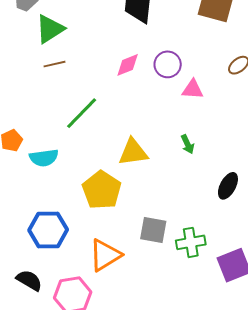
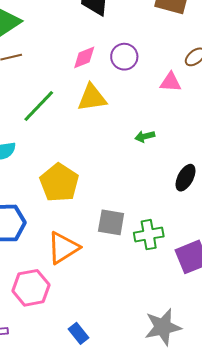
pink triangle: (193, 89) -> (170, 82), moved
green arrow: (188, 144) -> (145, 136), turned 102
yellow triangle: (133, 152) -> (92, 98), moved

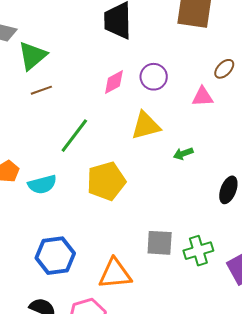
yellow triangle: (92, 98) -> (146, 126), moved
yellow pentagon: (59, 183) -> (106, 181), moved, turned 30
orange triangle: (63, 248) -> (115, 274), turned 33

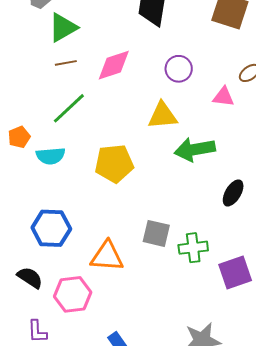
pink diamond: (114, 82) -> (114, 65), moved, size x1.4
green line: (74, 136) -> (69, 108), moved
green arrow: (183, 154) -> (195, 149), size x2.0

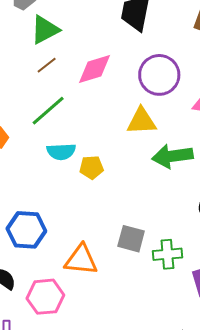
brown line: (66, 63) -> (47, 65), turned -30
purple circle: (179, 69) -> (159, 75), size x1.5
cyan semicircle: (51, 156) -> (61, 152), moved
yellow pentagon: (114, 163) -> (91, 167), size x0.6

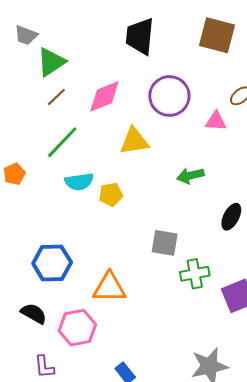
yellow triangle: (141, 121) -> (134, 141), moved
green arrow: (172, 156) -> (190, 176), size x0.7
gray square: (131, 239) -> (165, 243), moved

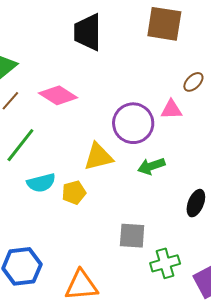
pink diamond: (104, 96) -> (58, 95), turned 60
purple circle: (169, 96) -> (133, 123), moved
yellow triangle: (134, 141) -> (98, 157), moved

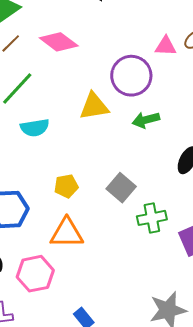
pink triangle: (171, 110) -> (166, 46), moved
yellow pentagon: (74, 193) -> (66, 186), moved
gray square: (132, 236) -> (121, 188), turned 32

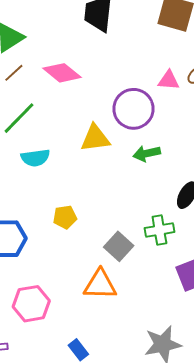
gray square: (121, 188) -> (119, 246), moved
green cross: (152, 218) -> (159, 230), moved
orange triangle: (67, 233) -> (100, 285), moved

